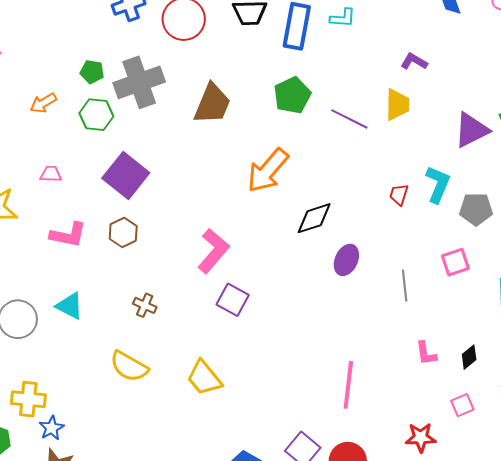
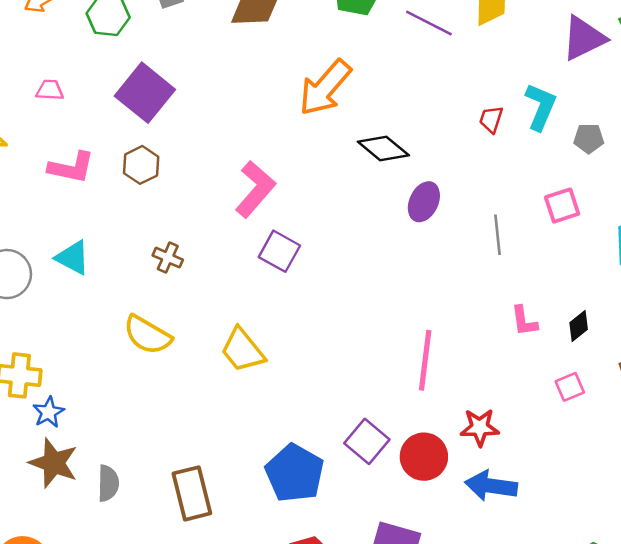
gray pentagon: (476, 209) -> (589, 138), size x0.7
black diamond: (314, 218) -> (383, 148), turned 57
red star: (421, 437) -> (480, 427), moved

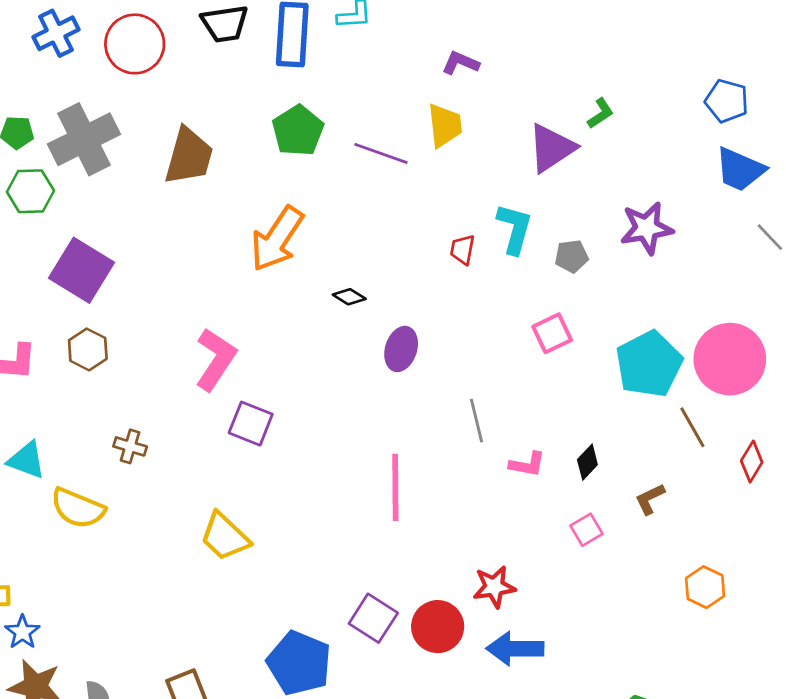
black diamond: (383, 148) -> (349, 297), size x0.6
gray line: (497, 235) -> (477, 421), moved
pink L-shape: (524, 321) -> (527, 464), turned -64
yellow semicircle: (147, 335) -> (78, 508), moved
pink line: (425, 360) -> (395, 487), moved

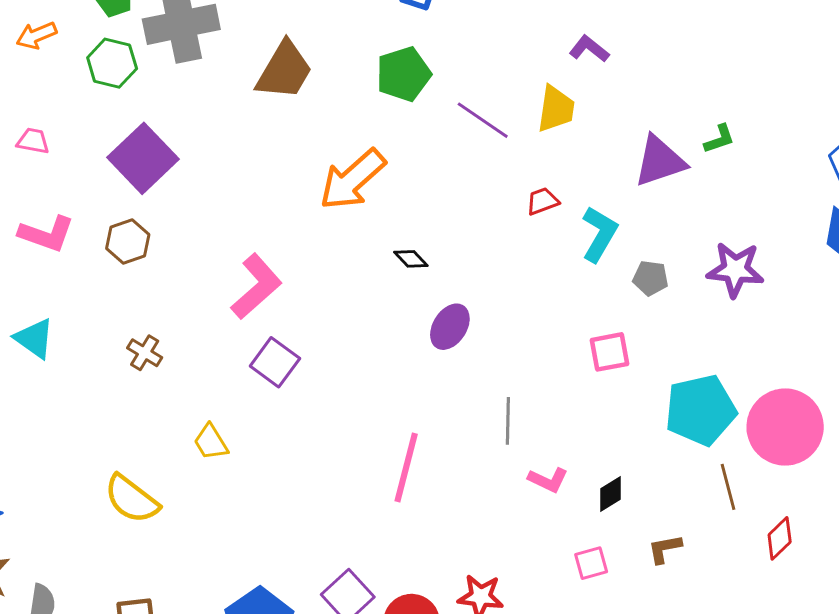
red trapezoid: (462, 250) -> (542, 201), moved, turned 44
yellow semicircle: (78, 508) -> (132, 499), moved
yellow trapezoid: (225, 537) -> (211, 442), moved, size x0.7

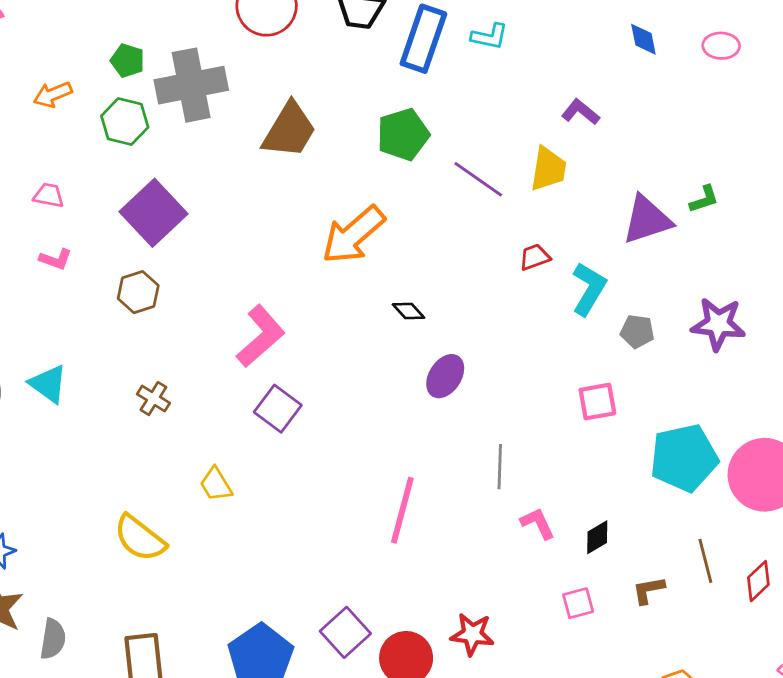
pink L-shape: (46, 234) -> (56, 259), moved, size x0.6
pink L-shape: (548, 480) -> (538, 523), turned -141
brown line: (728, 487) -> (705, 561), moved

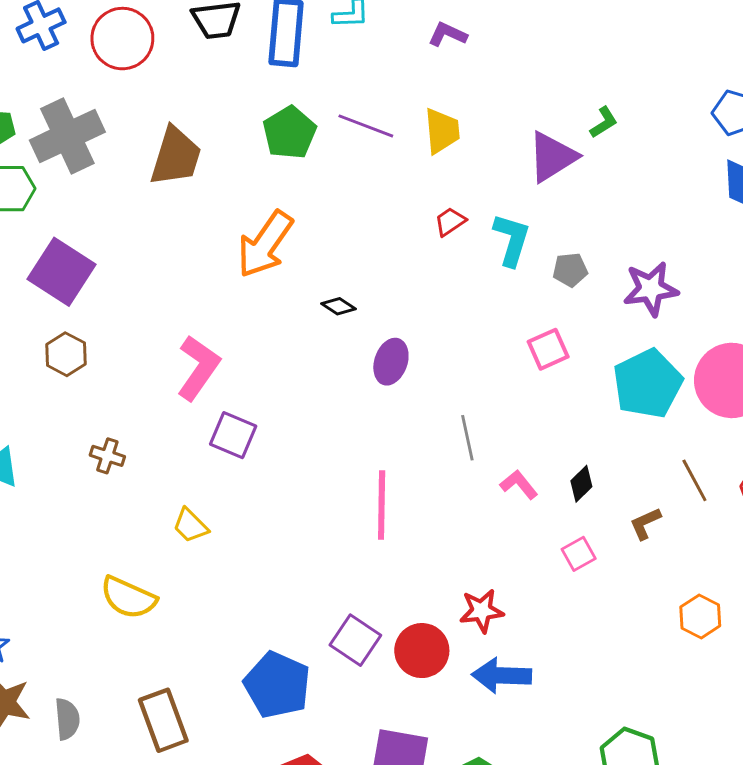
purple L-shape: (580, 112) -> (448, 34), moved
purple line: (478, 179) -> (366, 126), moved
purple star: (718, 324) -> (651, 289), moved

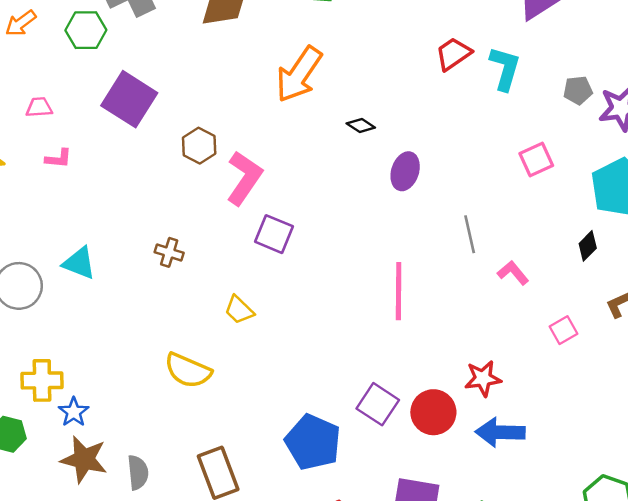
red trapezoid: (450, 222) -> (453, 54), size x1.4
gray pentagon: (570, 270) -> (578, 90), moved
brown hexagon: (66, 354) -> (199, 146), moved
black diamond: (581, 484) -> (588, 246), moved

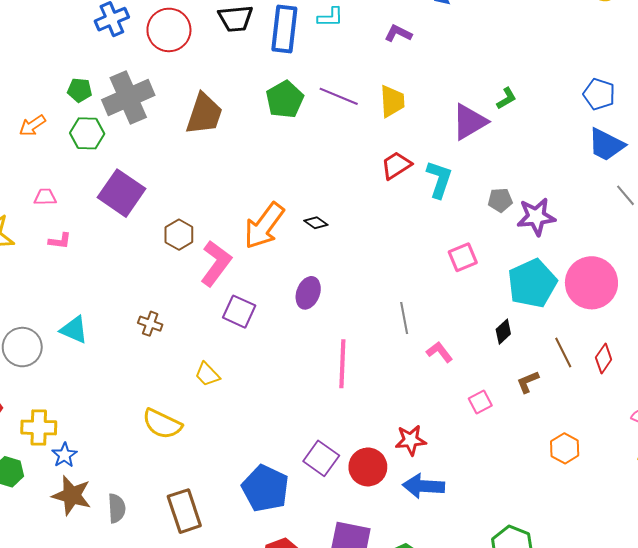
orange arrow: (299, 74) -> (264, 226), moved
purple ellipse: (405, 171) -> (308, 293), moved

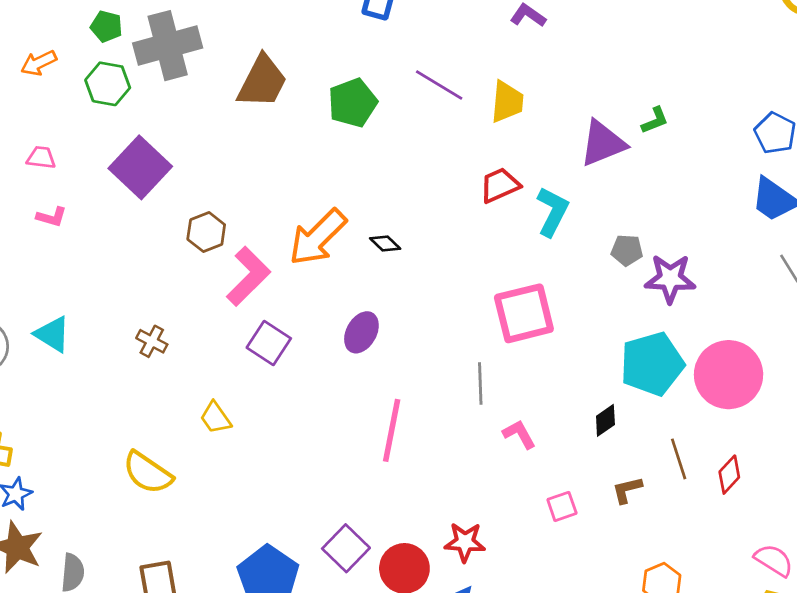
green pentagon: (285, 99) -> (353, 103), moved
pink square: (463, 257) -> (524, 313), moved, size x1.6

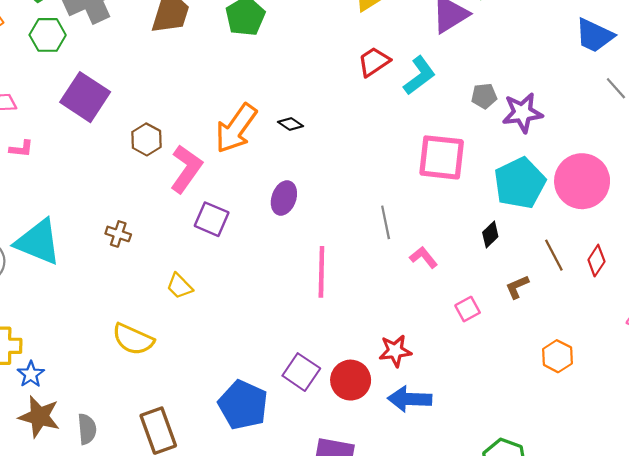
cyan L-shape: (552, 212) -> (419, 76), turned 36
pink square: (524, 313) -> (442, 157), moved, turned 30
cyan triangle: (52, 334) -> (38, 242), size x1.6

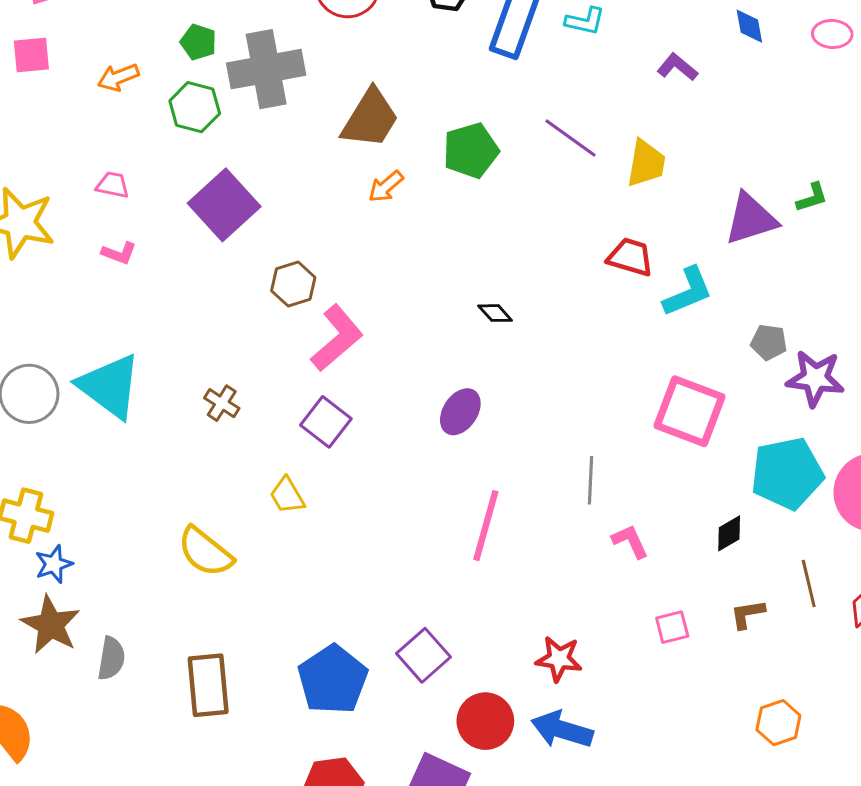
red trapezoid: (374, 62) -> (630, 257), turned 36
orange arrow: (236, 128) -> (386, 187), moved, size x0.5
purple square: (212, 219) -> (326, 422), moved
red circle: (351, 380) -> (485, 721), moved

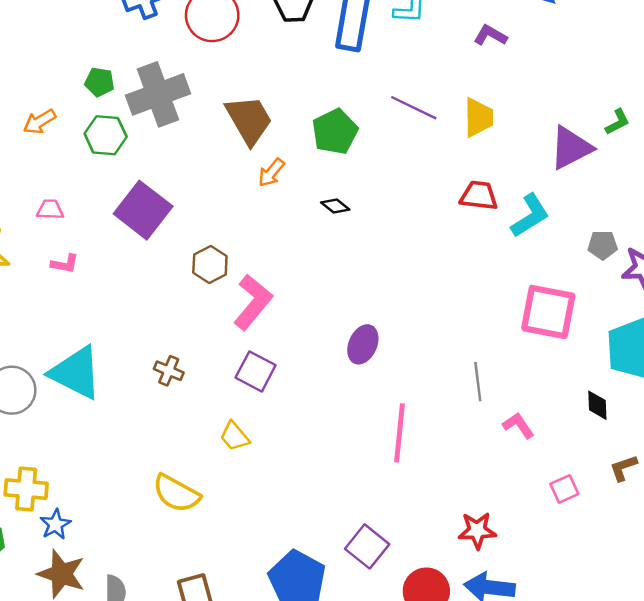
brown trapezoid: (370, 118) -> (249, 120), turned -52
black diamond: (495, 313) -> (335, 206), moved
black diamond: (729, 533) -> (597, 405), turned -52

